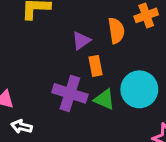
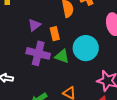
purple triangle: (81, 41) -> (34, 25), moved

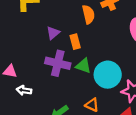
cyan circle: (86, 48) -> (108, 75), moved

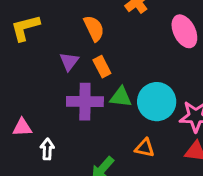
orange semicircle: (88, 14) -> (94, 28), moved
white arrow: (24, 90) -> (47, 149), turned 96

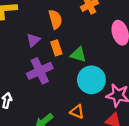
green triangle: (121, 97) -> (78, 55), moved
purple cross: (85, 102) -> (40, 71), turned -35

